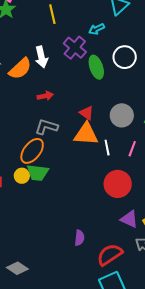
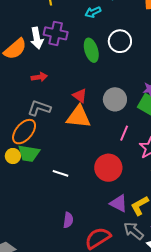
purple cross: (75, 48) -> (56, 33), moved, turned -30
white line: (107, 148) -> (61, 173), moved, turned -63

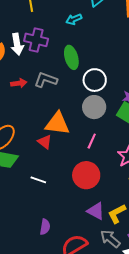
white circle: (120, 41) -> (95, 80), moved
red triangle: (80, 96) -> (45, 142), moved
gray L-shape: (39, 108) -> (46, 80), moved
pink line: (124, 133) -> (92, 141), moved

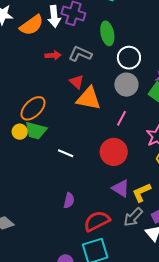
red triangle: (45, 142) -> (77, 82), moved
gray arrow: (110, 239) -> (133, 217), turned -90

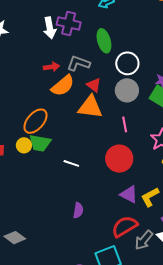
orange semicircle: (32, 25) -> (63, 86), moved
red triangle: (77, 82) -> (94, 85), moved
pink line: (122, 118) -> (125, 124), turned -35
gray arrow: (133, 217) -> (144, 240), moved
red semicircle: (97, 221) -> (125, 226), moved

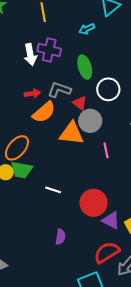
red triangle: (94, 85) -> (80, 103), moved
gray circle: (127, 90) -> (90, 121), moved
red circle: (119, 159) -> (93, 203), moved

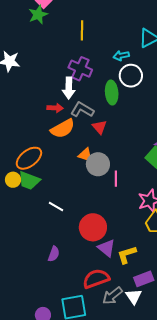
white arrow: (30, 54) -> (69, 88), moved
white circle: (108, 89) -> (131, 76), moved
gray circle: (90, 121) -> (98, 164), moved
orange triangle: (72, 133) -> (85, 155), size x0.6

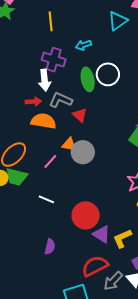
cyan arrow: (121, 56) -> (83, 45), moved
white circle: (131, 76) -> (108, 74), moved
orange semicircle: (63, 129) -> (43, 121), turned -135
pink line: (116, 179) -> (50, 162), moved, turned 49

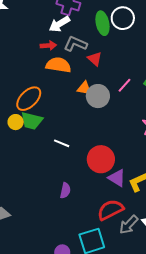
white arrow: (45, 80) -> (59, 24), turned 65
pink line: (50, 162) -> (124, 85), moved

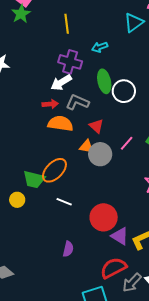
white circle: (123, 18) -> (124, 91), moved
red triangle: (95, 59) -> (96, 126), moved
orange ellipse: (29, 99) -> (54, 170), moved
yellow circle: (16, 122) -> (17, 200), moved

